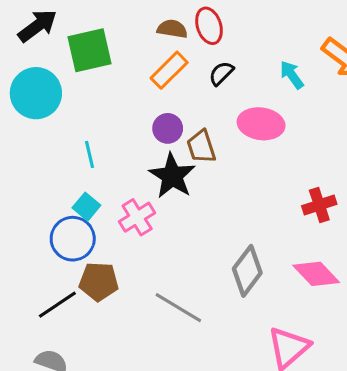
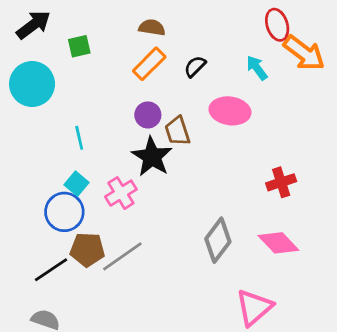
red ellipse: (209, 26) -> (277, 25), moved
green square: (90, 50) -> (79, 46), size x0.6
gray line: (178, 308) -> (122, 256), moved, turned -66

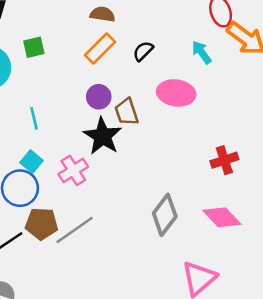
green square: (79, 46) -> (34, 47), moved

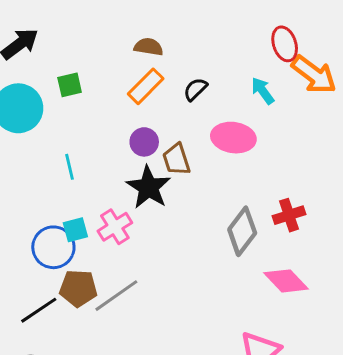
cyan square: (31, 161) -> (75, 230), moved, turned 35
gray diamond: (165, 215) -> (242, 231), moved

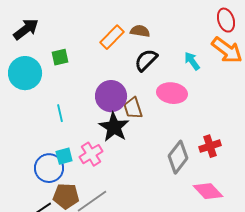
red ellipse: (285, 44) -> (226, 20), moved
brown semicircle: (149, 47) -> (140, 31), moved
orange rectangle: (146, 86) -> (112, 37), moved
black semicircle: (195, 89) -> (146, 60), size x1.4
purple circle: (144, 142) -> (111, 96), size x1.6

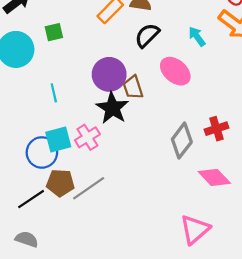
pink ellipse: (172, 93) -> (175, 71), turned 32
cyan square: (64, 156) -> (58, 139), size x1.4

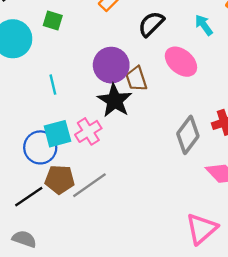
green square: (54, 32) -> (53, 20), turned 30

